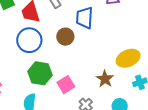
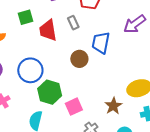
blue circle: (29, 40) -> (30, 70), moved

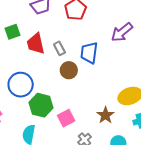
gray rectangle: (73, 23) -> (59, 48), moved

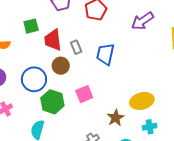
purple arrow: (122, 32) -> (143, 21), moved
brown circle: (69, 70) -> (61, 66), moved
pink square: (66, 118) -> (84, 94), moved

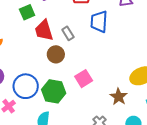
green square: (31, 26) -> (27, 12), moved
blue trapezoid: (105, 54) -> (99, 22), moved
blue circle: (34, 79) -> (26, 86), moved

